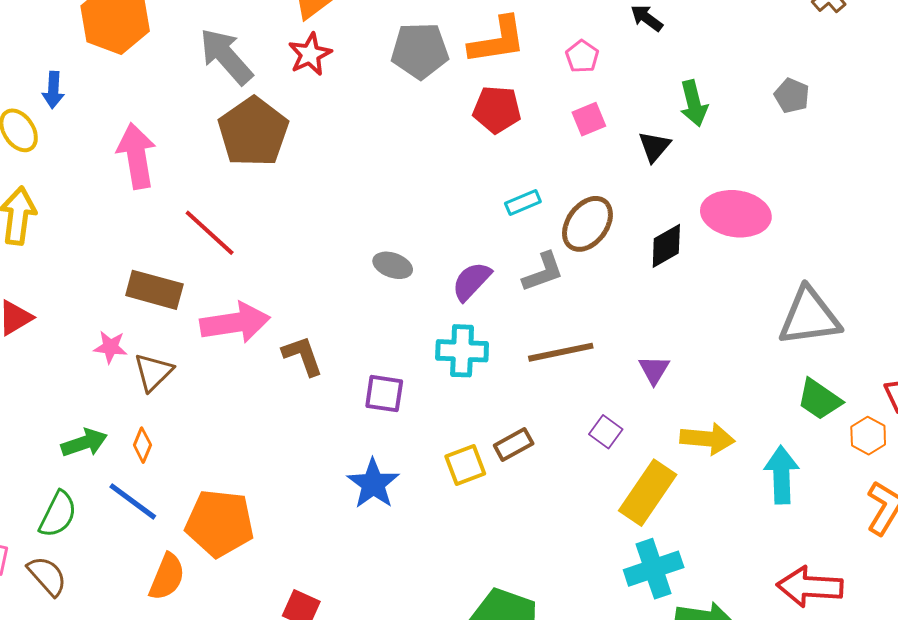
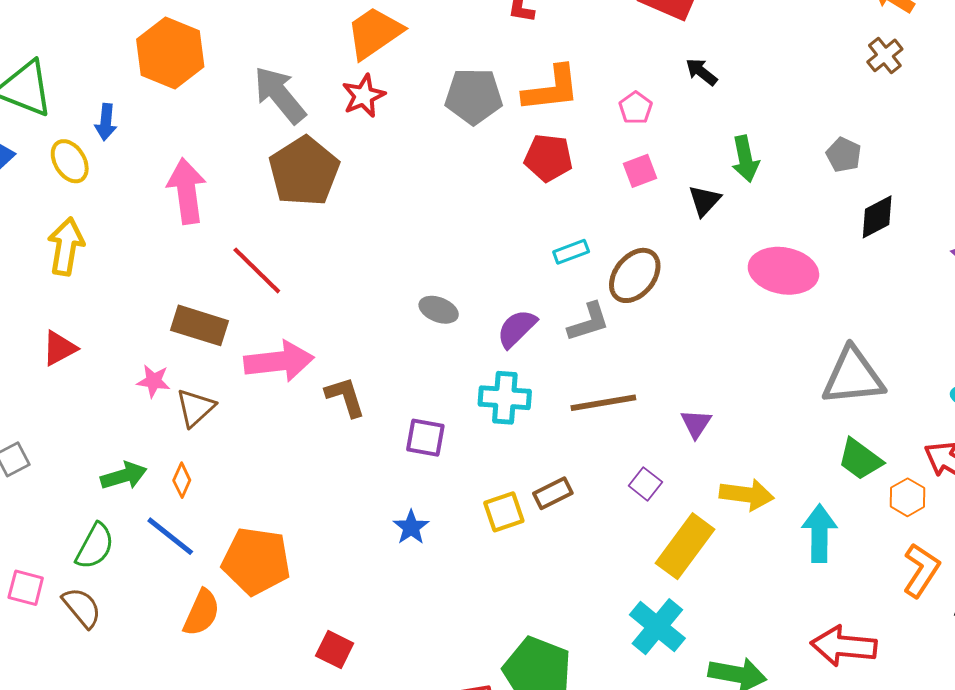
black diamond: (666, 246) -> (877, 217), moved
blue star: (373, 484) -> (411, 527), size x0.7
cyan cross: (654, 569) -> (657, 627), moved, turned -34

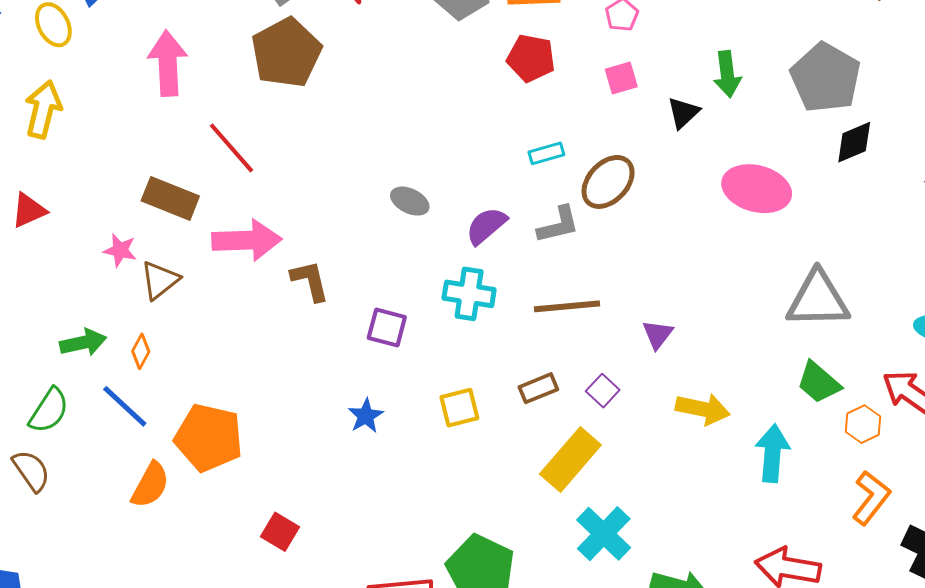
gray pentagon: (844, 155) -> (826, 78), size x2.0
brown rectangle: (553, 493) -> (538, 388), moved
yellow rectangle: (685, 546) -> (570, 459), moved

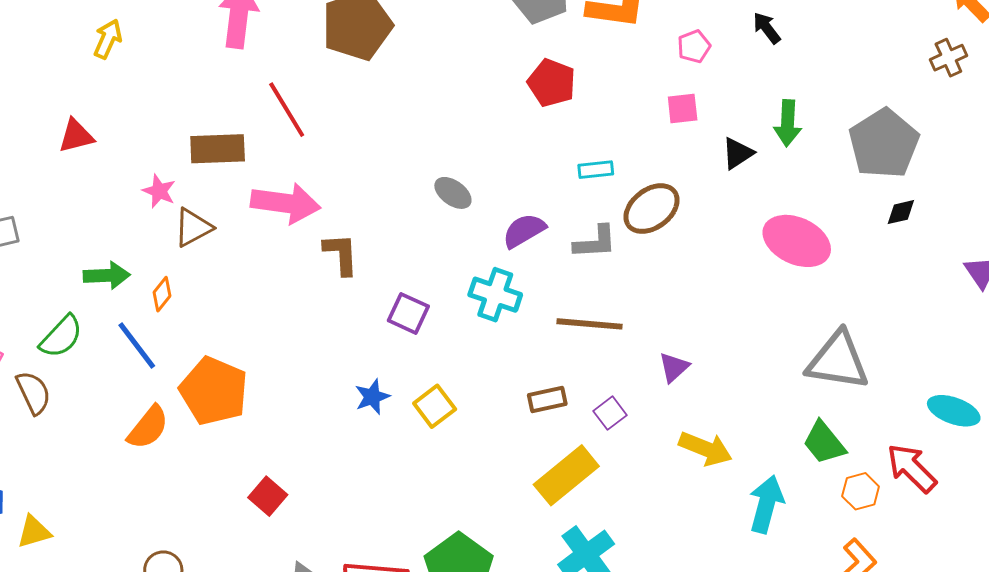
red pentagon: (531, 58) -> (552, 83), moved
yellow arrow: (43, 109) -> (108, 39), size x0.7
black diamond: (854, 142) -> (901, 212), size x0.7
brown rectangle: (170, 198) -> (218, 149), turned -34
yellow square: (459, 408) -> (435, 406), moved, turned -33

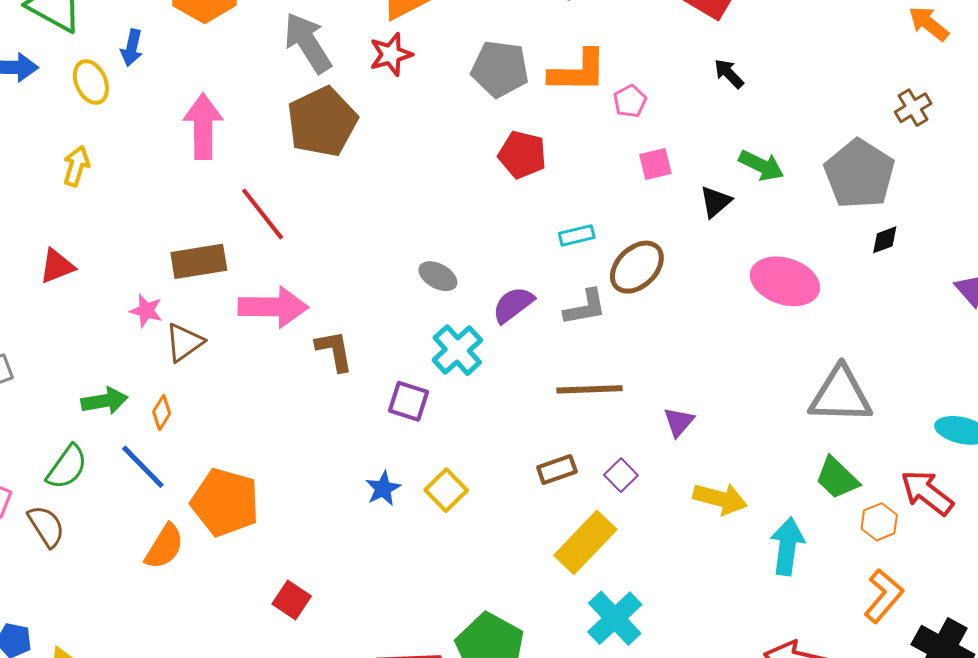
pink pentagon: (694, 46) -> (630, 101), moved
brown cross: (948, 58) -> (913, 108), moved
green arrow: (788, 123) -> (761, 165), turned -60
cyan cross: (495, 295) -> (457, 350), moved, turned 36

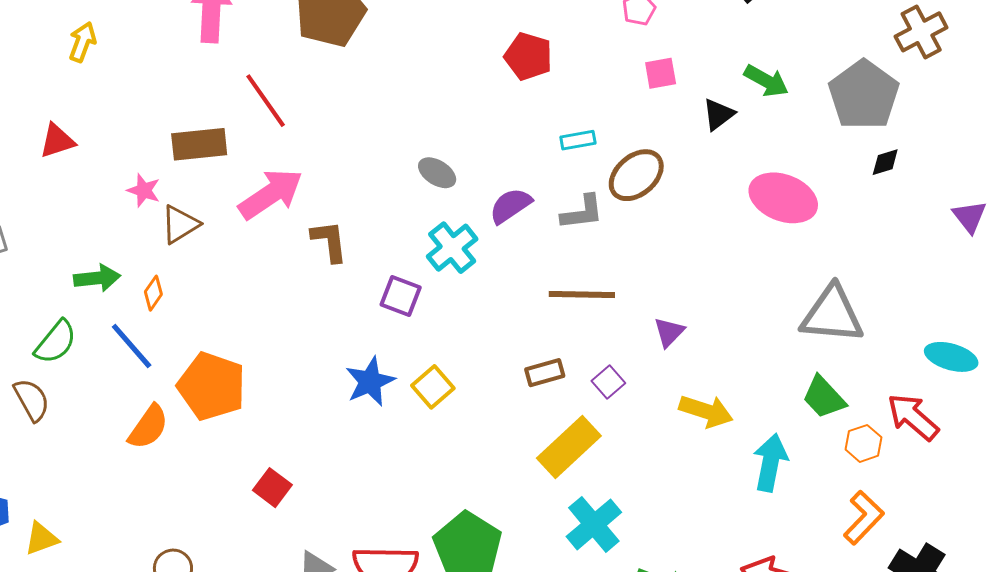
brown cross: (913, 108) -> (921, 32), size x1.4
pink arrow: (273, 307) -> (271, 194), turned -38
blue star: (383, 488) -> (370, 382), size x1.4

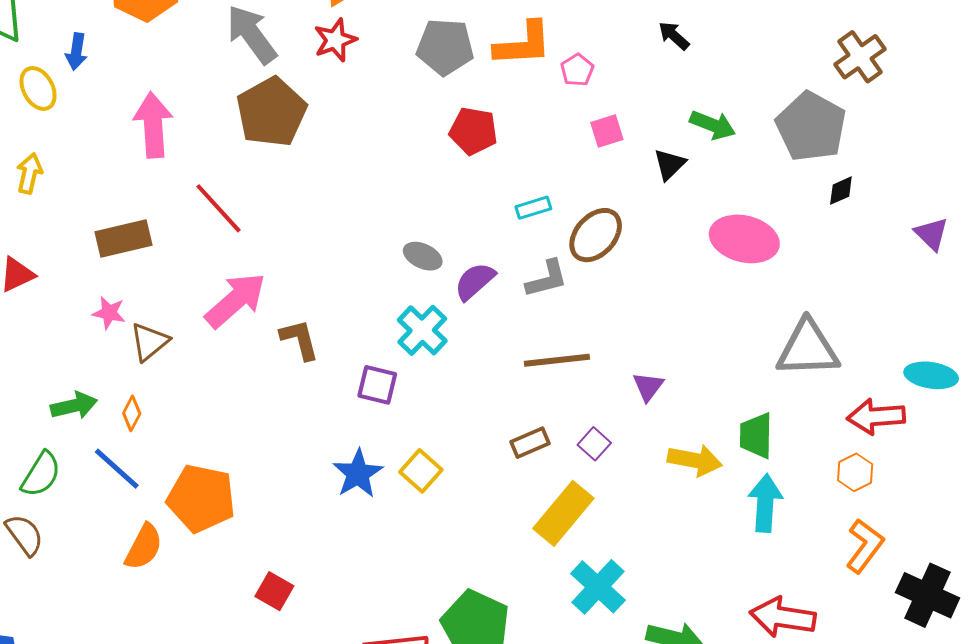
brown rectangle: (199, 144) -> (124, 238), moved
gray ellipse: (437, 173) -> (423, 256), moved
green trapezoid: (824, 397) -> (756, 436), moved, turned 51
red arrow: (913, 417) -> (876, 417), moved, turned -38

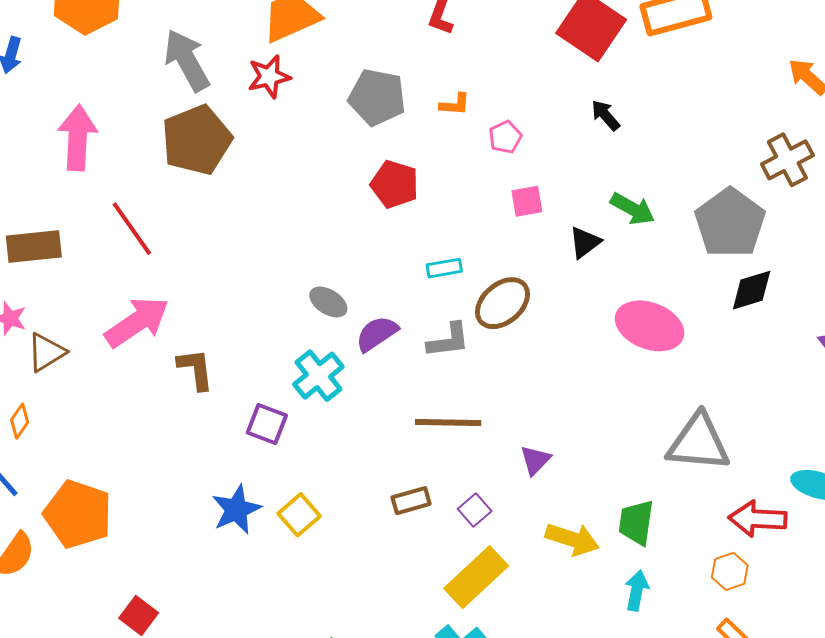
orange L-shape: (523, 44) -> (455, 104), size x0.5
black diamond: (841, 191) -> (752, 290), size x1.5
cyan arrow: (765, 503) -> (637, 591), size x0.7
yellow rectangle: (563, 513) -> (476, 577), moved

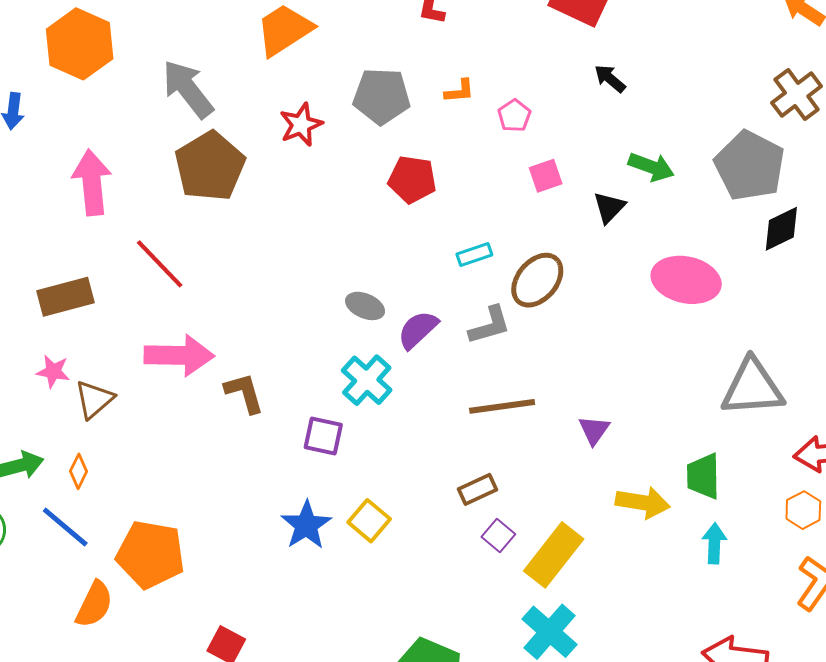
red star: (269, 77) -> (301, 125), moved
pink arrow: (137, 322) -> (179, 355), turned 44
purple square: (475, 510) -> (498, 536), moved

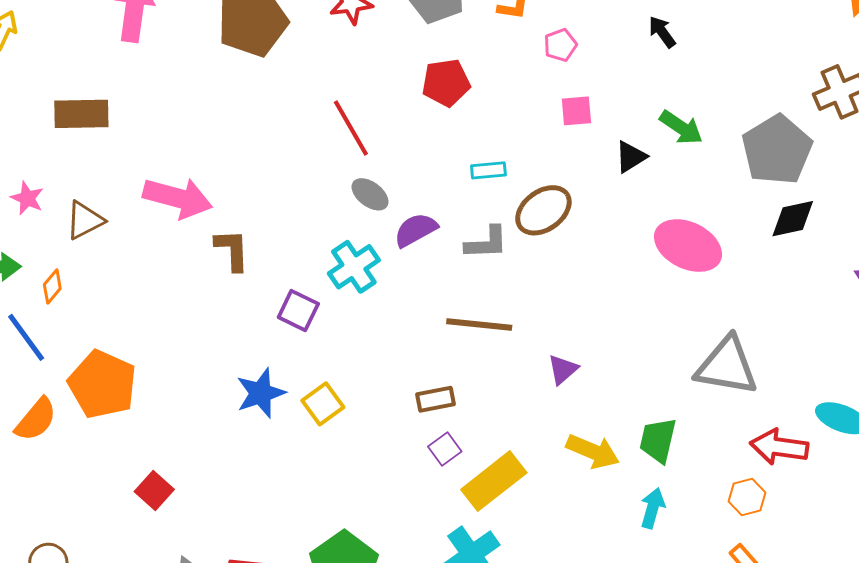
red pentagon: (412, 179) -> (446, 83), turned -30
red line: (160, 264) -> (351, 128), moved
pink star: (53, 371) -> (27, 198), moved

